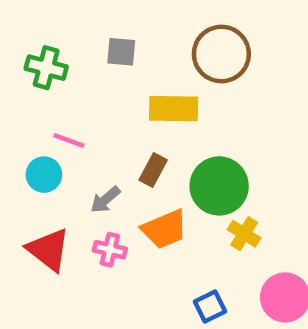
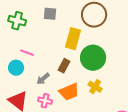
yellow rectangle: (174, 109) -> (73, 39), turned -75
green circle: (219, 186) -> (93, 58), moved
yellow cross: (244, 234) -> (95, 87), moved

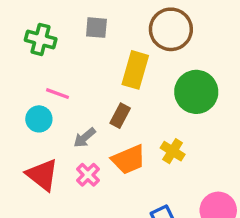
green circle: (93, 58) -> (196, 92), moved
pink cross: (45, 101) -> (88, 175), turned 32

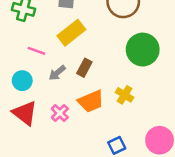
yellow rectangle: (135, 70) -> (71, 33), moved, turned 36
cyan circle: (39, 119) -> (22, 81), moved
gray arrow: (85, 138) -> (57, 73), moved

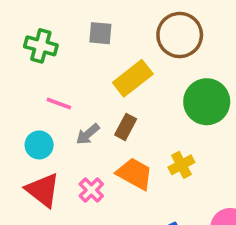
yellow rectangle: (71, 33) -> (133, 78), moved
yellow cross: (125, 95) -> (181, 165), turned 30
orange trapezoid: (91, 101) -> (135, 174), turned -128

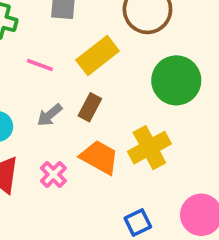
pink line: (59, 104) -> (40, 65), moved
yellow cross: (181, 165) -> (149, 148), size x1.5

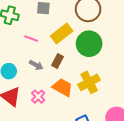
green circle: (176, 80) -> (89, 44), moved
gray arrow: (50, 115) -> (36, 65), turned -112

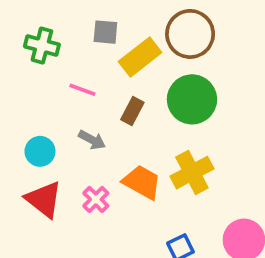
yellow rectangle: (62, 34) -> (140, 57), moved
brown rectangle: (58, 61) -> (132, 111), moved

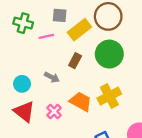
pink line: (82, 90) -> (46, 36), moved, turned -32

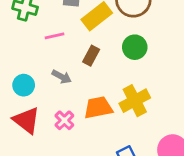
pink line: (46, 36) -> (55, 36), moved
green circle: (109, 54) -> (135, 47), size x0.7
orange trapezoid: (81, 102) -> (98, 108), turned -40

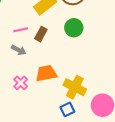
pink line: (55, 36) -> (21, 30), moved
yellow cross: (135, 101) -> (75, 87), moved, turned -35

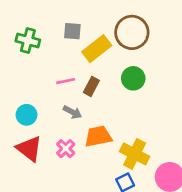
gray arrow: (19, 50) -> (72, 112), moved

